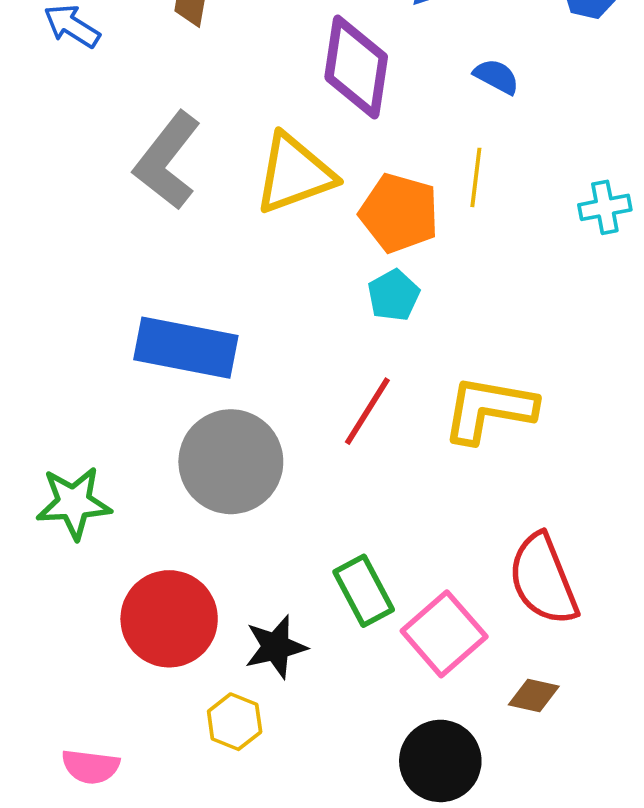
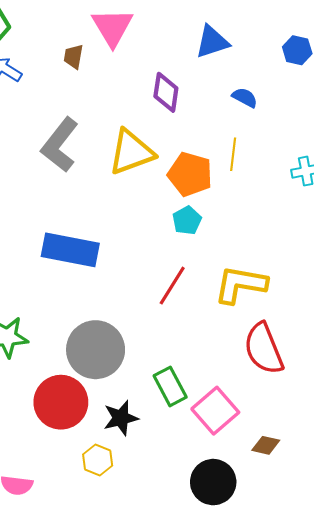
purple diamond: (356, 67) -> (166, 92), size x0.7
gray circle: (231, 462) -> (96, 350), moved
red semicircle: (543, 580) -> (264, 349), moved

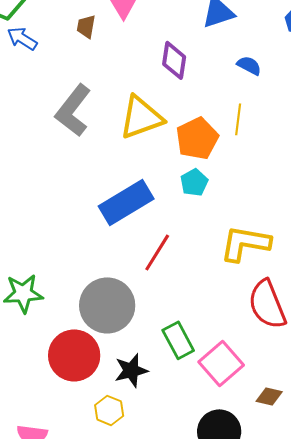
orange pentagon: (190, 174) -> (197, 138), turned 30
blue rectangle: (70, 250) -> (126, 202), moved, turned -42
red line: (172, 286) -> (157, 252), moved

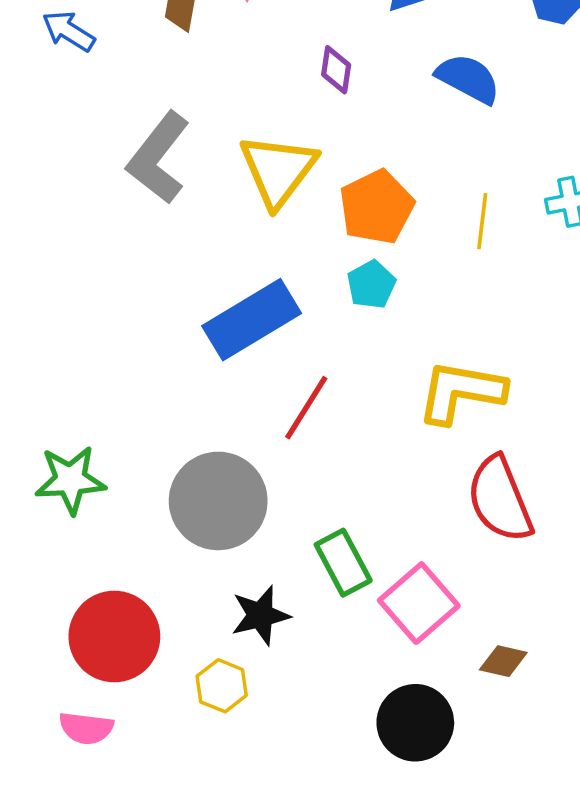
purple diamond: (174, 60) -> (336, 70), size x0.7
blue semicircle: (249, 65) -> (468, 79), size x1.5
yellow triangle: (141, 117) -> (278, 170), turned -33
yellow line: (238, 119) -> (482, 221), moved
red circle: (74, 355) -> (114, 637), moved

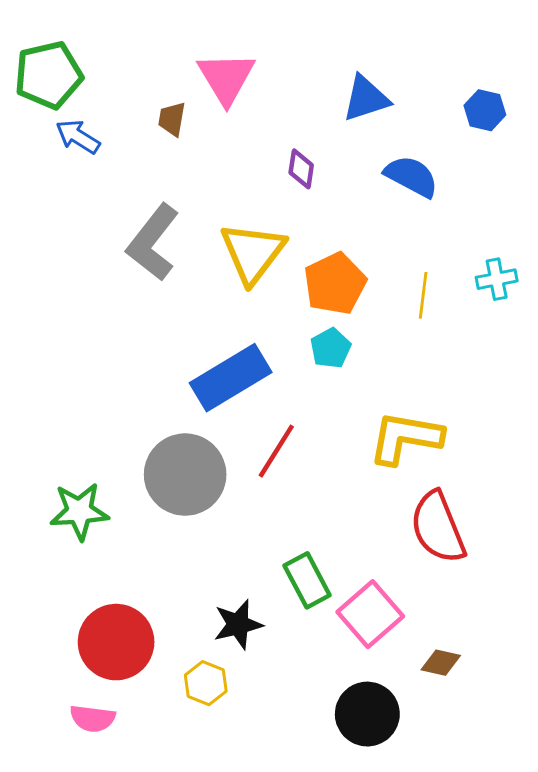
gray circle: (218, 501) -> (185, 475), moved

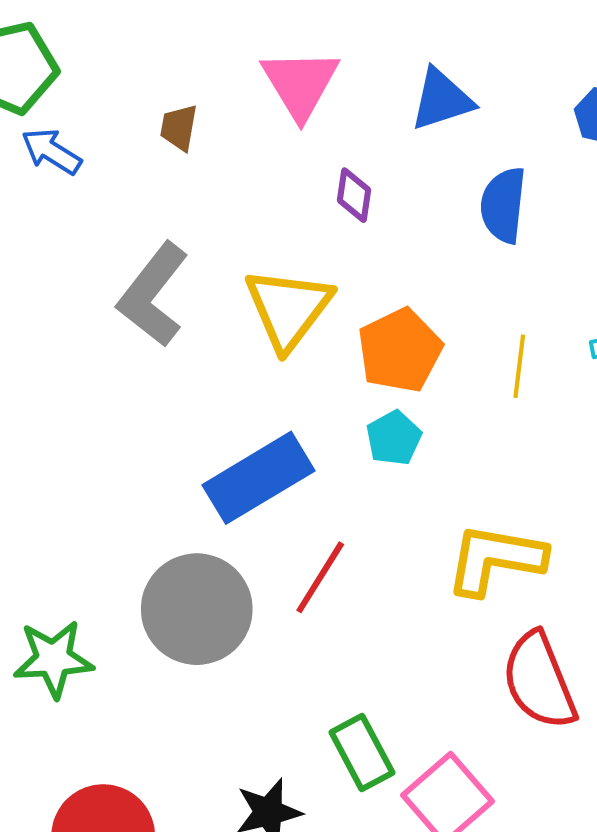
pink triangle: (226, 78) -> (300, 84), moved
blue semicircle: (411, 176) -> (503, 205), turned -112

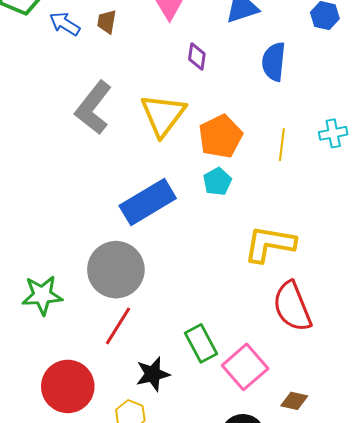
blue arrow: (51, 151) -> (65, 24), moved
red line: (320, 577) -> (118, 326), moved

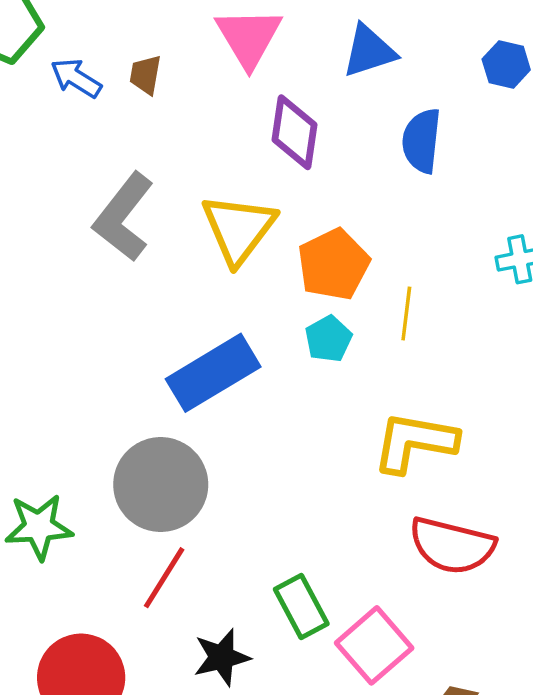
purple diamond: (197, 57) -> (294, 132), size x1.6
yellow line: (282, 145) -> (406, 313), moved
red semicircle: (292, 307) -> (452, 546), turned -54

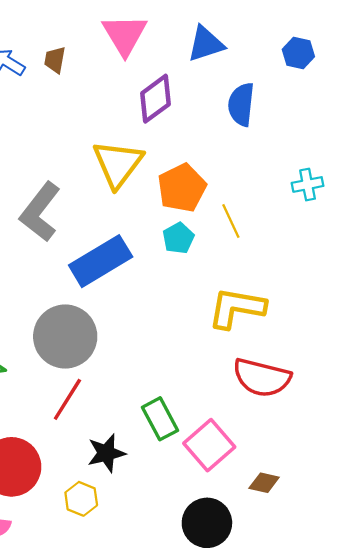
purple diamond: (294, 132) -> (155, 99), turned 45
gray L-shape: (123, 217) -> (40, 212), moved
yellow line: (406, 313) -> (231, 221), turned -32

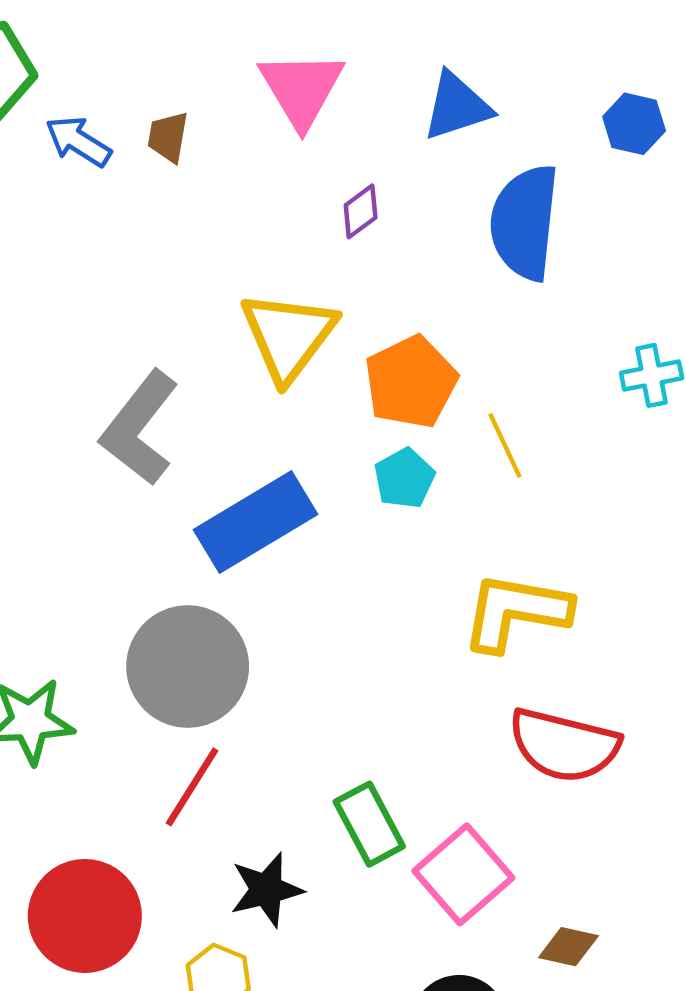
purple diamond: (155, 99) -> (361, 211), size x0.6
blue semicircle: (241, 104) -> (525, 222), size x1.4

